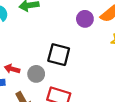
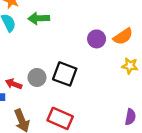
gray circle: (36, 74) -> (37, 77), moved

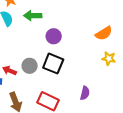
purple circle: (97, 39) -> (54, 36), moved
purple semicircle: (130, 117) -> (85, 93), moved

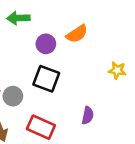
orange semicircle: (104, 33) -> (77, 34), moved
gray circle: (30, 66) -> (13, 96), moved

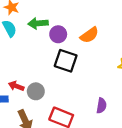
purple circle: (46, 44) -> (58, 34), moved
black square: (46, 79) -> (66, 61), moved

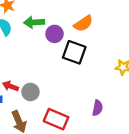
orange semicircle: (89, 35) -> (83, 23), moved
black square: (66, 61) -> (74, 52), moved

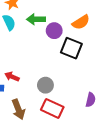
gray circle: (30, 92) -> (45, 85), moved

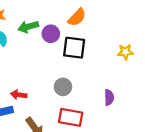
gray circle: (45, 85) -> (63, 87), moved

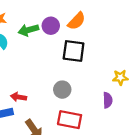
purple circle: (51, 34) -> (51, 26), moved
yellow star: (125, 52) -> (120, 77), moved

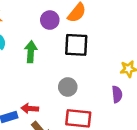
green arrow: (28, 30) -> (31, 52), moved, turned 114
red arrow: (19, 97) -> (30, 108), moved

